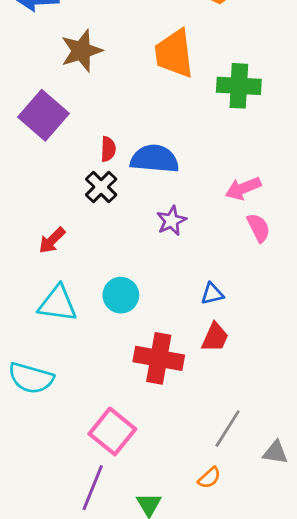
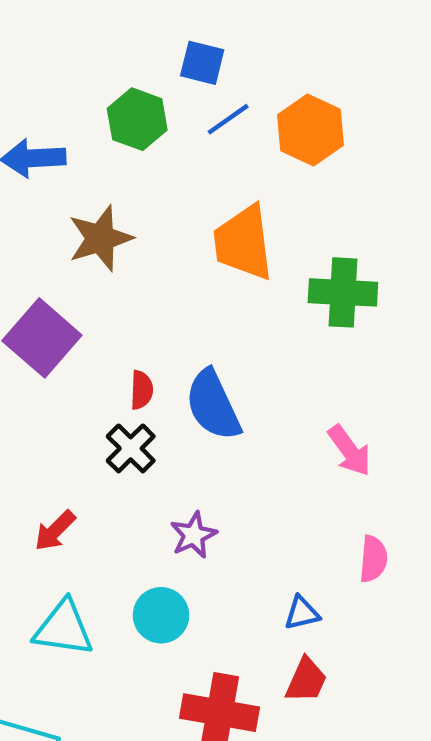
blue semicircle: (155, 159) -> (213, 405), turned -120
pink arrow: (243, 188) -> (349, 451), turned -104
purple star: (171, 221) -> (194, 535), moved
pink semicircle: (259, 228) -> (373, 559), moved, turned 32

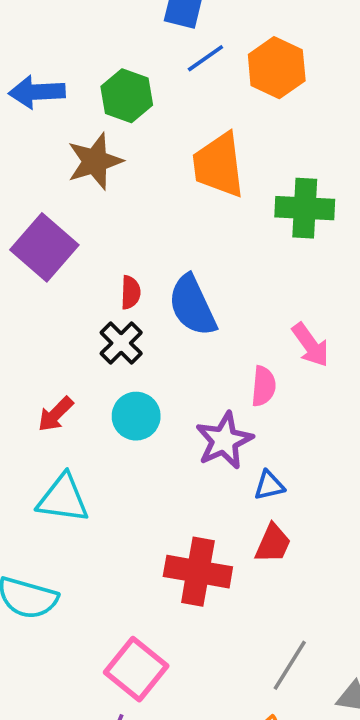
green hexagon: (137, 119) -> (127, 96), moved
purple star: (194, 535) -> (224, 440), moved, size x1.4
pink semicircle: (373, 559) -> (264, 386), moved
cyan circle: (161, 615) -> (136, 416), moved

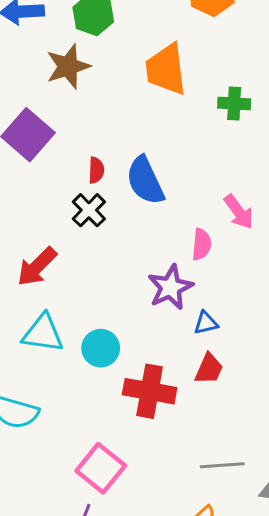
green cross: (305, 208) -> (234, 103), size x0.7
red arrow: (56, 414) -> (37, 267), size x1.4
cyan circle: (136, 416) -> (101, 348), moved
gray line: (290, 665) -> (222, 465), turned 54

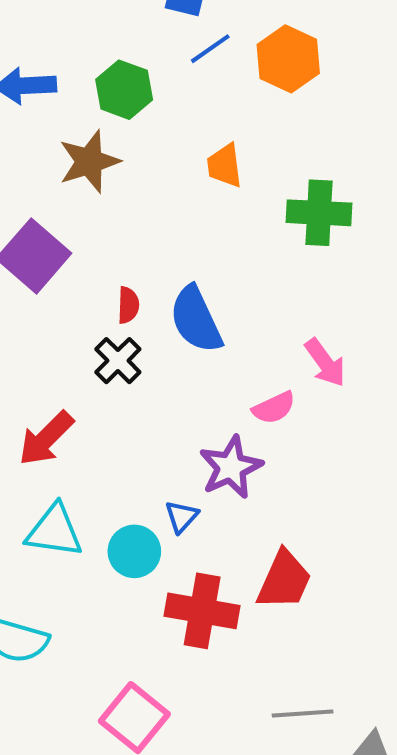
orange trapezoid: (166, 69) -> (225, 166), size x0.6
green cross: (234, 103) -> (319, 213), size x1.4
pink semicircle: (202, 244) -> (274, 408), turned 60
blue triangle: (206, 323) -> (182, 516), moved, turned -35
red trapezoid: (209, 369) -> (284, 580), size x1.4

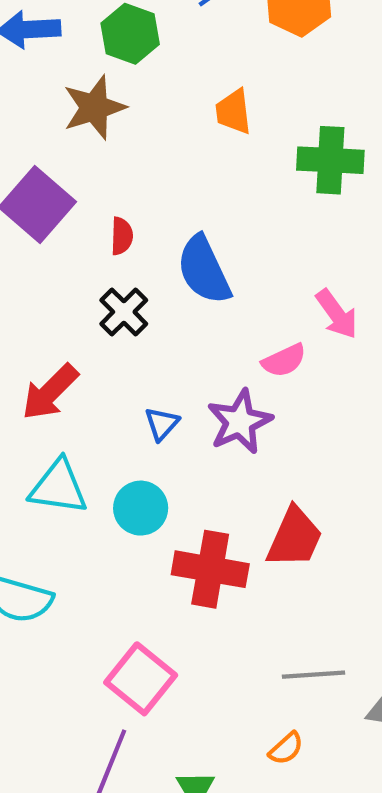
red semicircle: (128, 305) -> (122, 236), moved
blue triangle: (182, 516) -> (162, 424), moved

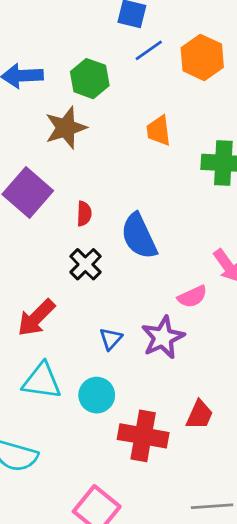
red trapezoid: (295, 538) -> (199, 415), size x0.7

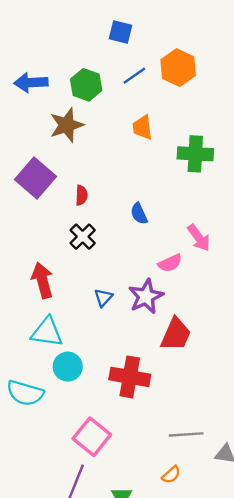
blue line: (149, 50) -> (134, 76), moved
blue semicircle: (139, 236) -> (139, 214), moved, size x0.6
red arrow: (36, 318) -> (42, 280), turned 120
cyan circle: (97, 395) -> (68, 367), moved
red trapezoid: (199, 415) -> (176, 334), moved, size x1.4

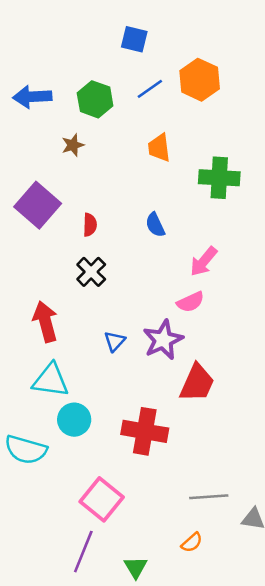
brown star: (67, 125) -> (73, 145), size x0.6
blue semicircle: (139, 214) -> (155, 225), moved
pink arrow: (199, 238) -> (204, 261), moved, turned 76

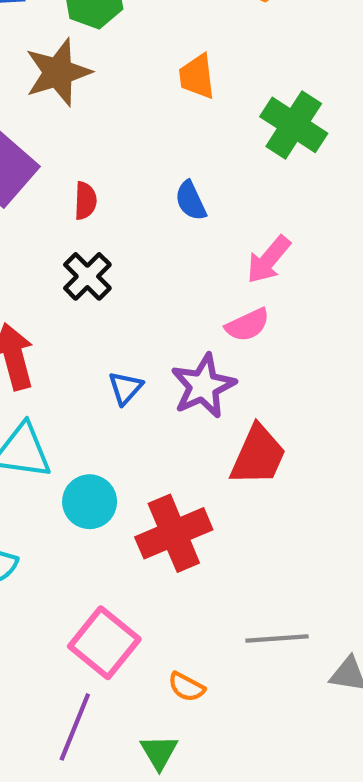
brown star: (73, 145) -> (58, 72), size x1.8
green cross: (219, 178) -> (294, 125), turned 30
cyan circle: (74, 420) -> (90, 502), moved
red cross: (145, 431) -> (174, 533), turned -33
orange semicircle: (192, 542) -> (186, 687), moved, turned 70

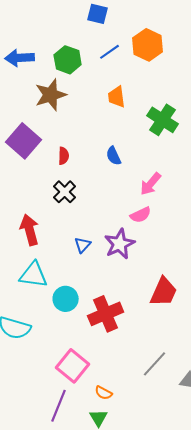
red trapezoid: (258, 455) -> (164, 292), moved
gray line: (277, 639) -> (155, 364), turned -44
orange semicircle: (186, 687) -> (104, 393), moved

